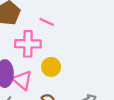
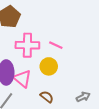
pink line: (47, 22) -> (56, 45), moved

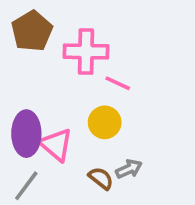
pink cross: (27, 45) -> (86, 52), moved
gray arrow: (83, 97) -> (129, 169), moved

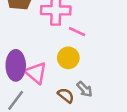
gray arrow: (129, 169) -> (85, 89), turned 72

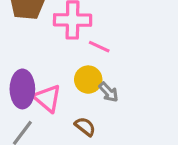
gray arrow: (85, 89) -> (109, 92), moved

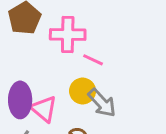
gray arrow: (109, 92) -> (102, 103), size x1.5

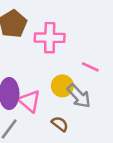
pink line: (93, 60) -> (90, 67), moved

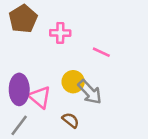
pink cross: (50, 38) -> (60, 33), size x0.7
pink line: (90, 67) -> (101, 52), moved

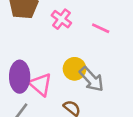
pink cross: (60, 33) -> (61, 19), turned 36
pink line: (101, 52) -> (101, 28), moved

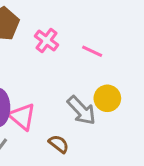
yellow circle: (75, 69) -> (107, 98), moved

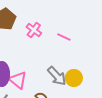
yellow circle: (107, 98) -> (74, 78), moved

